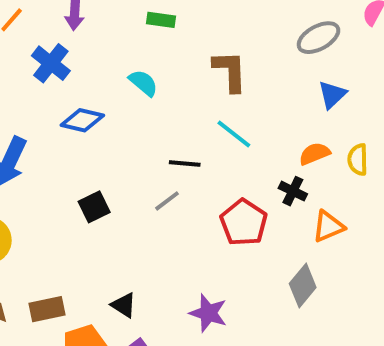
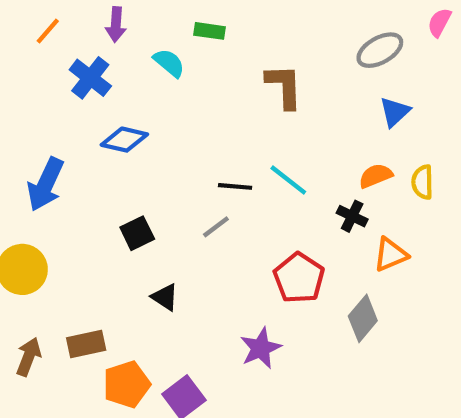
cyan semicircle: (143, 83) -> (169, 63), moved
cyan line: (234, 134) -> (288, 180), moved
red pentagon: (244, 223) -> (299, 278), moved
black triangle: (124, 305) -> (165, 297), moved
purple star: (208, 313) -> (261, 348), turned 30

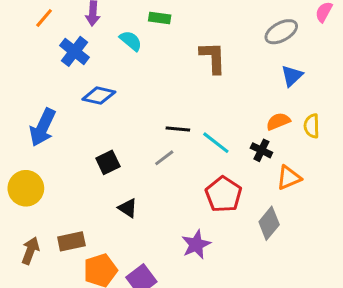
cyan line: (288, 180) -> (216, 143), moved

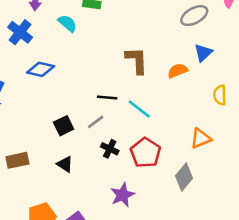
brown L-shape: (213, 58) -> (137, 60), moved
orange semicircle: (278, 121) -> (178, 71), moved
black cross: (261, 150) -> (110, 149), moved
black square: (108, 162) -> (64, 126), moved
brown rectangle: (71, 241) -> (17, 160), moved

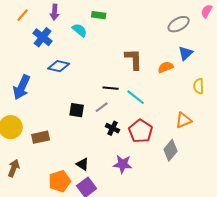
black square: (64, 126) -> (77, 110), turned 35
black triangle: (65, 164) -> (83, 164), moved
purple star: (122, 195) -> (123, 164), turned 30

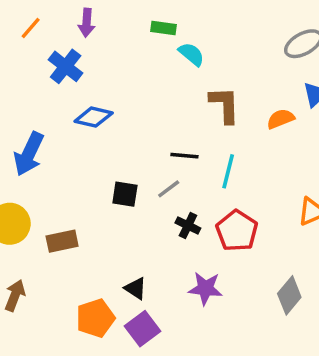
cyan semicircle: (80, 30) -> (191, 54), moved
cyan line: (136, 97) -> (228, 171), turned 66
gray diamond: (171, 150) -> (289, 295), moved

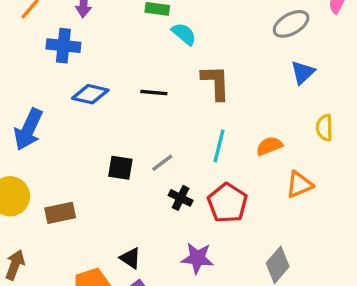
blue cross: (66, 66) -> (63, 46), turned -32
orange semicircle: (281, 119) -> (269, 146), moved
black line: (184, 156) -> (154, 93), moved

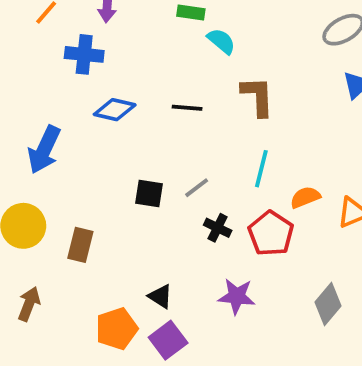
orange semicircle: (269, 146) -> (305, 197), moved
brown rectangle: (60, 213) -> (80, 245), turned -64

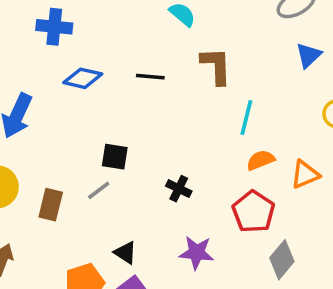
cyan line: (261, 169) -> (246, 117), moved
gray line: (197, 188) -> (99, 190), moved
red pentagon: (271, 233) -> (253, 212), moved

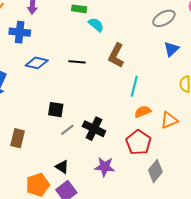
brown L-shape: (216, 66) -> (116, 55), turned -150
black cross: (179, 189) -> (94, 129), size x1.5
gray line: (99, 190) -> (67, 130), moved

